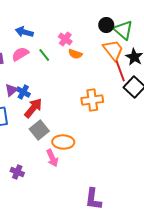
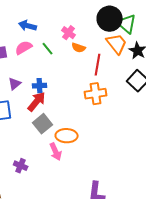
black circle: (106, 25) -> (110, 19), size x1.6
red line: (120, 71) -> (98, 65), moved, turned 30
blue cross: (23, 92) -> (40, 86), moved, turned -32

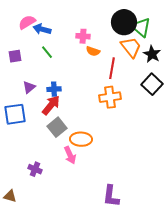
pink cross: (69, 33) -> (83, 36), turned -32
pink semicircle: (24, 48) -> (27, 22), moved
green line: (48, 49) -> (47, 52), moved

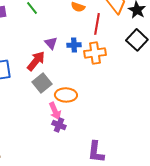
purple triangle: (29, 87) -> (51, 43), moved, turned -32
blue cross: (54, 89) -> (74, 45), moved
purple cross: (35, 169) -> (59, 125), moved

